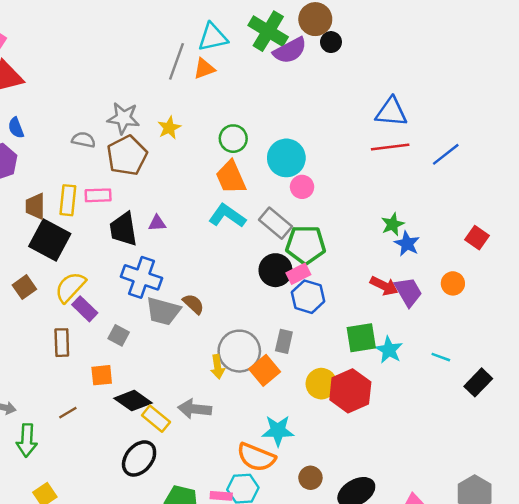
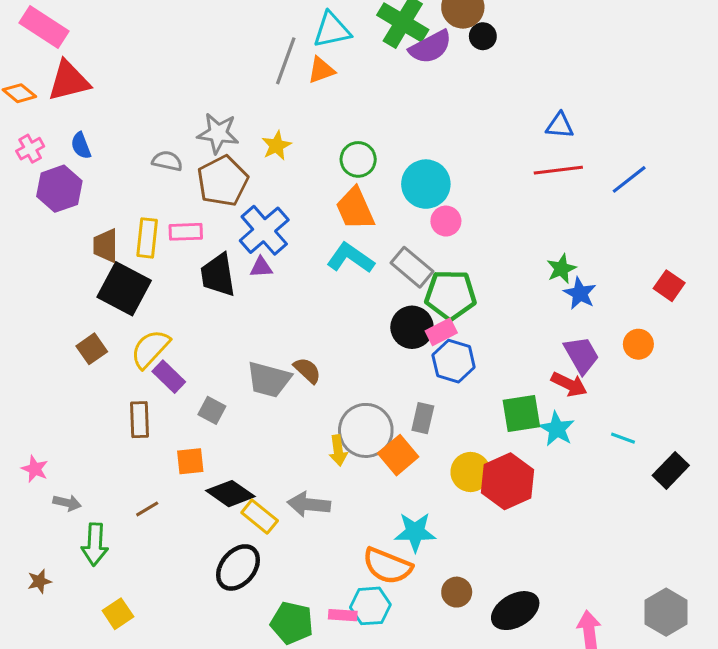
blue triangle: (391, 112) -> (560, 126), size x0.7
blue cross: (141, 277) -> (264, 230), moved, turned 30
red arrow: (384, 286) -> (569, 384), moved

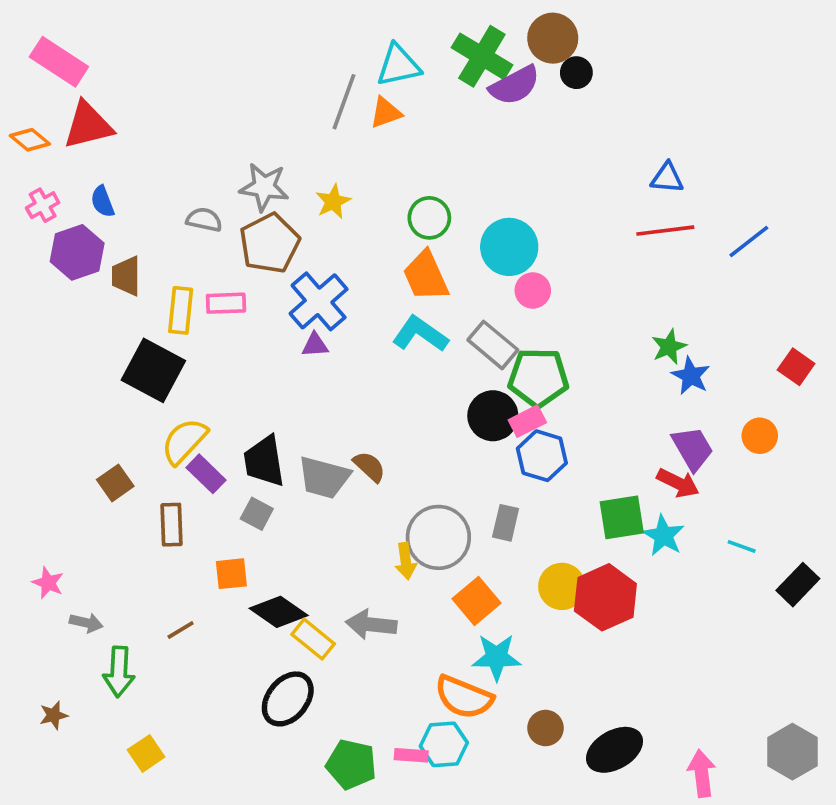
brown trapezoid: (106, 246) -> (126, 276), moved
black trapezoid: (218, 275) -> (264, 461), moved
brown square: (92, 349) -> (115, 483), moved
orange square: (398, 455) -> (477, 601), moved

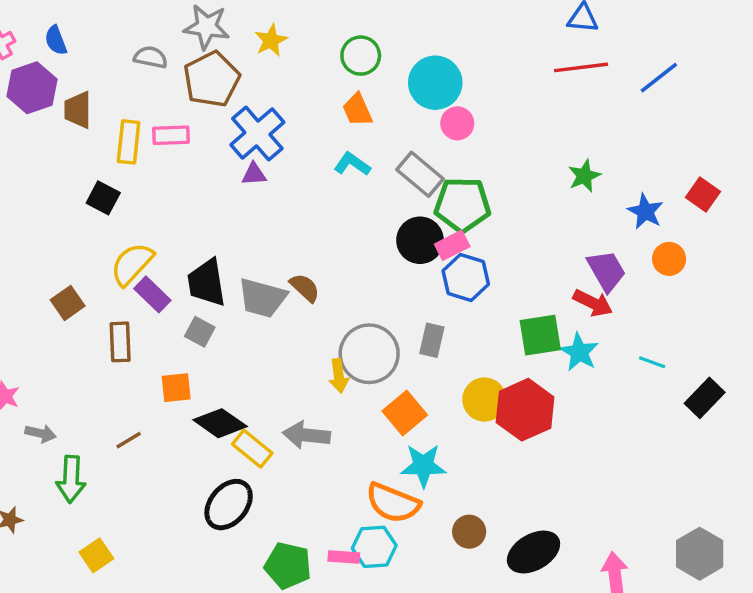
orange trapezoid: (426, 276) -> (357, 110), size x0.7
cyan L-shape: (420, 334) -> (352, 164), size x0.7
black square: (153, 370) -> (103, 198), size x0.6
blue star: (691, 376) -> (645, 211), moved

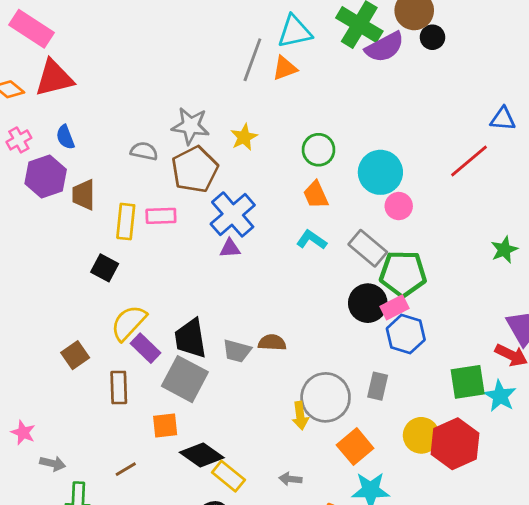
red line: (581, 67) -> (469, 161), moved, turned -33
brown semicircle: (305, 288) -> (272, 342), turned -40
gray trapezoid: (262, 298) -> (237, 351), size x0.7
gray square: (200, 332) -> (185, 379), size x1.8
gray arrow: (306, 435) -> (290, 479), moved, size x0.6

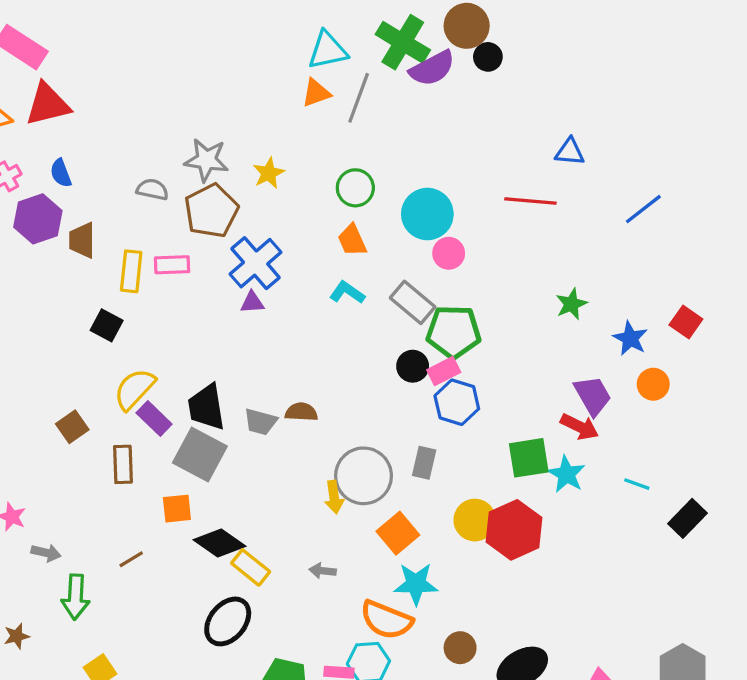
gray line: (252, 60) -> (359, 98), moved
red line: (469, 161) -> (530, 201), turned 45
black circle: (368, 303) -> (413, 366), size x0.7

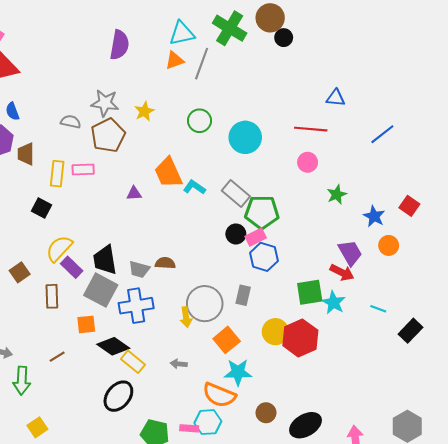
purple semicircle: (432, 68) -> (119, 45), moved, turned -52
orange trapezoid: (352, 240) -> (168, 173), moved, size x1.5
pink circle: (449, 253) -> (308, 162), moved
blue cross: (256, 263) -> (136, 306), moved, turned 32

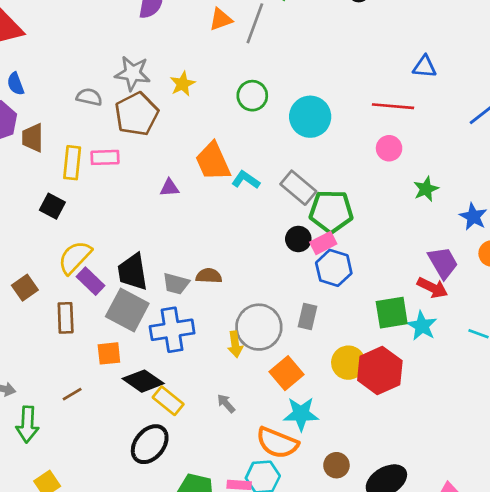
gray arrow: (179, 364) -> (226, 403), turned 42

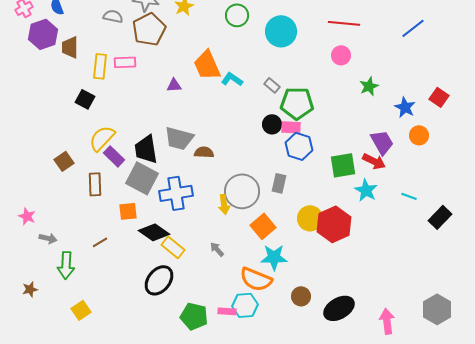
gray rectangle: (298, 188) -> (272, 85), size x0.6
pink rectangle: (323, 243) -> (291, 127), turned 30
gray trapezoid: (176, 284) -> (179, 138), moved, size x1.4
green square: (392, 313) -> (343, 165), moved

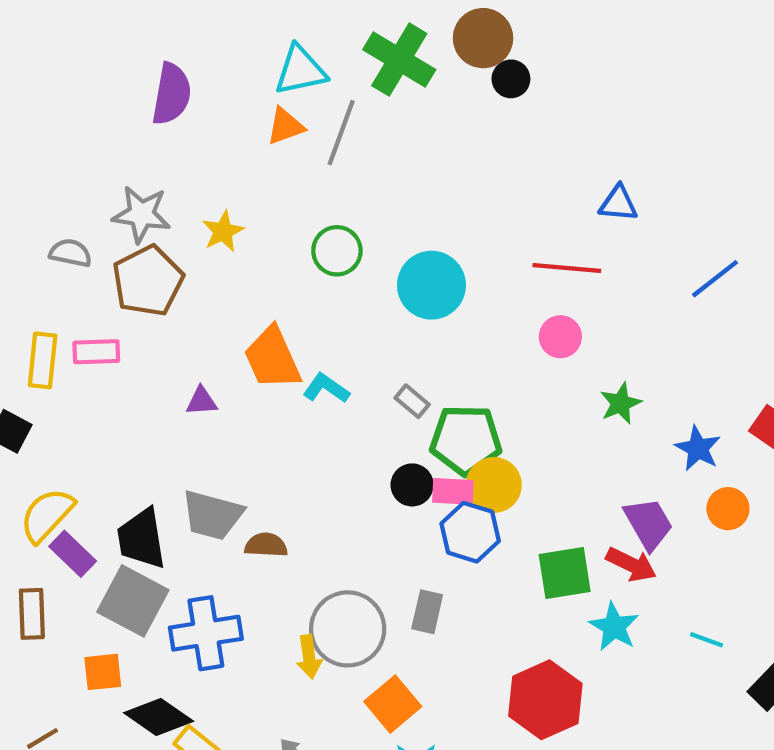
yellow circle: (310, 218) -> (494, 485), moved

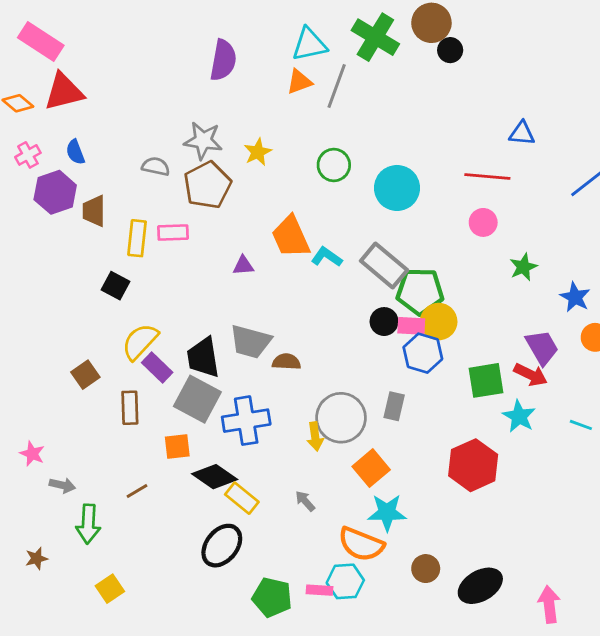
gray rectangle: (412, 401) -> (384, 266), size x2.0

